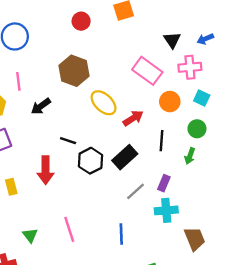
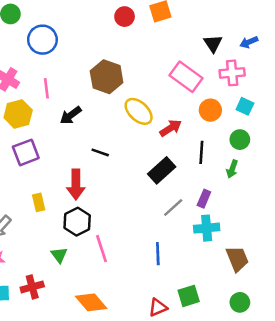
red circle: (81, 21) -> (125, 17), moved
black hexagon: (91, 161) -> (77, 222), moved

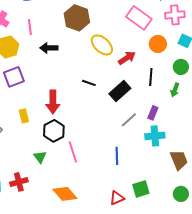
black arrow: (71, 115) -> (49, 48), turned 36
black line: (100, 152) -> (89, 83), moved

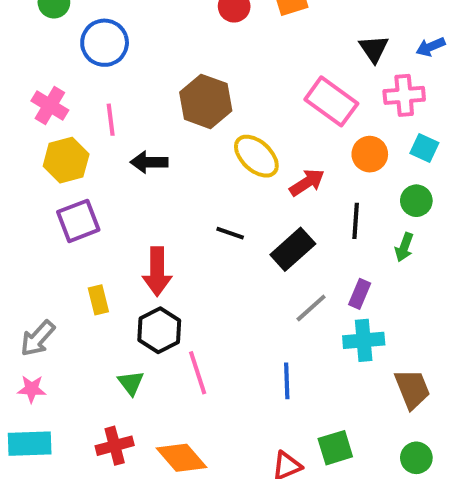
red cross: (19, 182) -> (115, 446), moved

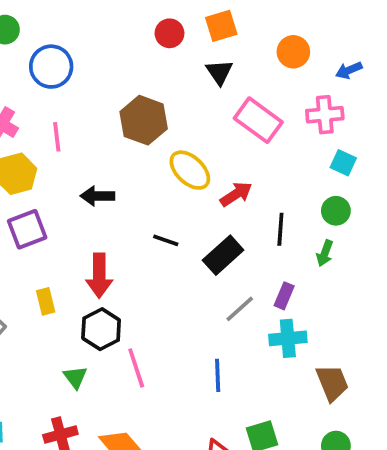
black triangle: (374, 49) -> (219, 72), moved
orange circle: (370, 154) -> (293, 52), moved
black arrow: (149, 162) -> (97, 196), moved

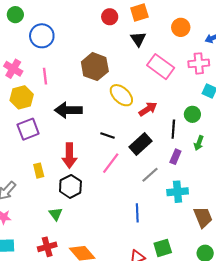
black arrow: (97, 196) -> (68, 110), size x1.4
green circle: (336, 211) -> (192, 114), moved
purple rectangle: (284, 296) -> (175, 157), moved
pink line: (136, 368) -> (111, 163), moved, turned 55

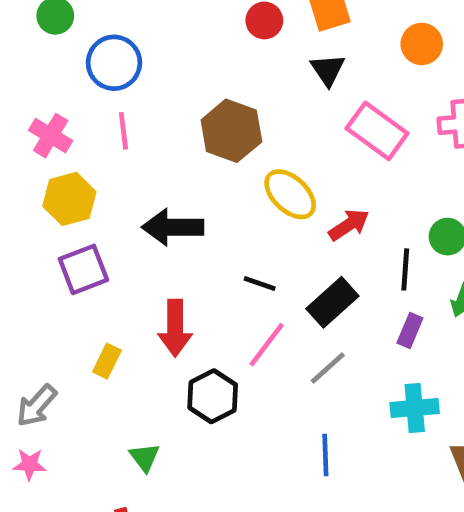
pink line: (45, 76) -> (123, 131), moved
yellow rectangle: (39, 171) -> (107, 361), turned 40
gray line: (150, 175) -> (328, 368), moved
black hexagon: (70, 186) -> (213, 396), moved

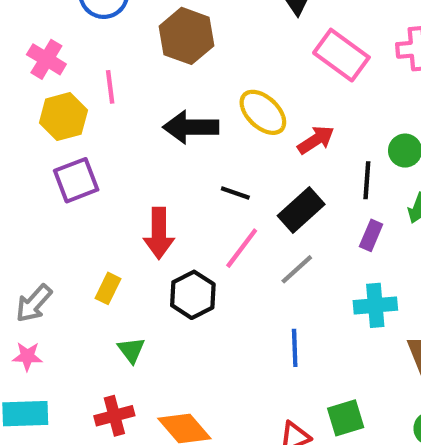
pink line: (123, 131) -> (110, 87), moved
brown hexagon: (231, 131) -> (187, 36), moved
black arrow: (173, 227) -> (191, 127), moved
yellow rectangle: (107, 361) -> (108, 288), moved

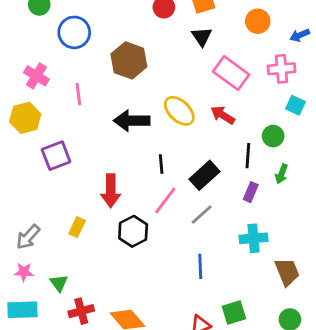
yellow hexagon: (63, 117) -> (25, 118), moved
red arrow: (316, 140) -> (223, 115), moved, turned -115
black line: (235, 193) -> (161, 164), turned 66
green triangle: (131, 350) -> (59, 283), moved

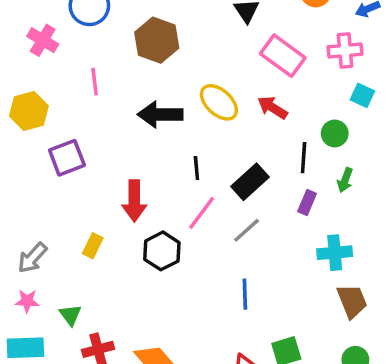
pink cross: (36, 76) -> (43, 40), moved
cyan cross: (254, 238) -> (335, 253), moved

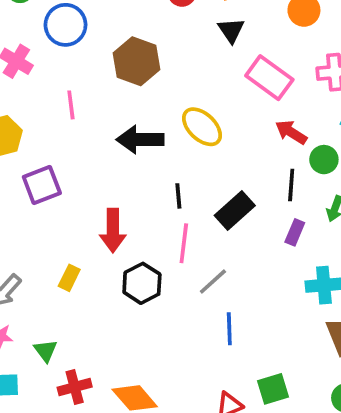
red arrow: (272, 108) -> (291, 132), moved
pink line: (202, 213) -> (184, 243), turned -30
gray line: (247, 230) -> (213, 281), moved

